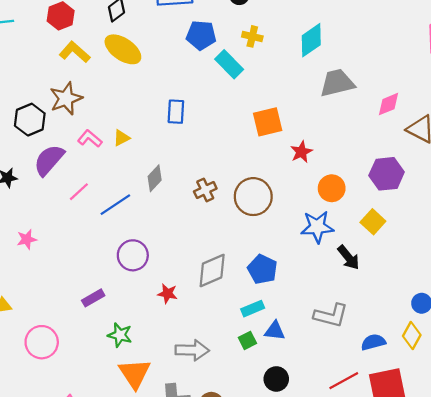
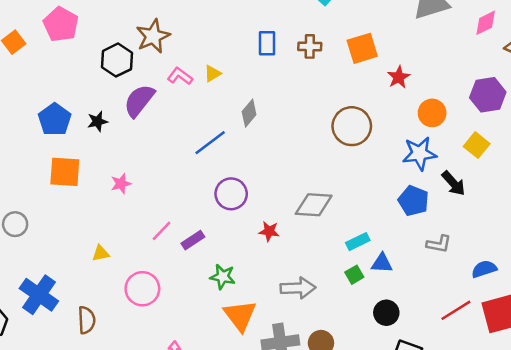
brown cross: (205, 190) -> (310, 46), moved, turned 30
pink line: (79, 192) -> (162, 231), moved
blue pentagon: (262, 269) -> (413, 201), moved
gray diamond: (212, 270) -> (314, 205), turned 30
gray L-shape: (331, 315) -> (439, 244), size x0.7

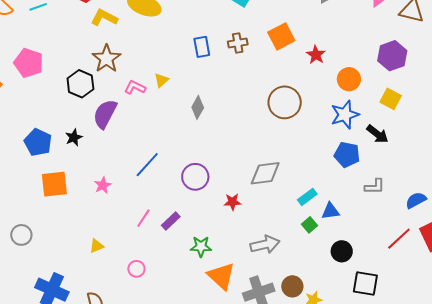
blue line: (210, 143) -> (147, 165), moved
pink circle: (142, 289) -> (136, 269), size x0.6

